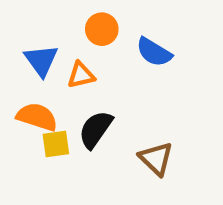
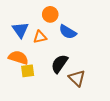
blue semicircle: (154, 52) -> (68, 32), moved
black semicircle: (96, 129) -> (59, 64), moved

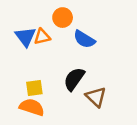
orange triangle: (40, 37) -> (42, 37), moved
orange semicircle: (18, 58) -> (32, 107), moved

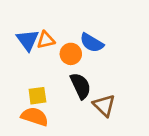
orange circle: (63, 18) -> (71, 54), moved
black semicircle: (74, 79) -> (81, 86), turned 120

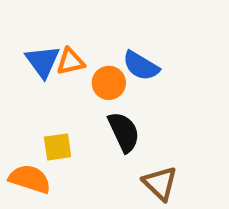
brown triangle: (104, 105) -> (160, 183), moved
orange semicircle: (35, 117) -> (30, 179), moved

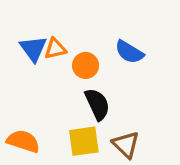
blue semicircle: (141, 66) -> (129, 52), moved
yellow square: (58, 147) -> (84, 141), moved, size x1.4

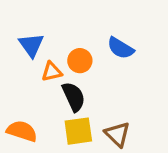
orange triangle: (55, 49) -> (52, 72), moved
black semicircle: (97, 104) -> (74, 97), moved

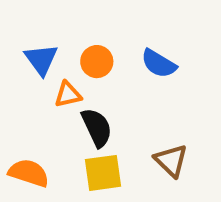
orange circle: (80, 61) -> (97, 62), moved
brown triangle: (117, 134) -> (171, 161), moved

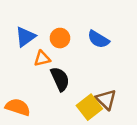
blue triangle: (41, 59) -> (25, 37), turned 30
yellow square: (103, 173) -> (89, 107), moved, turned -30

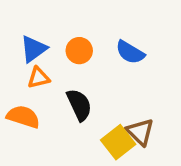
orange triangle: (42, 58) -> (39, 78), moved
orange semicircle: (18, 107) -> (23, 117), moved

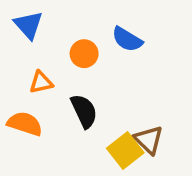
blue triangle: (33, 49) -> (28, 25), moved, turned -36
blue semicircle: (130, 52) -> (127, 39), moved

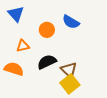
black semicircle: (84, 111) -> (47, 62), turned -90
brown triangle: (149, 140) -> (69, 70), moved

